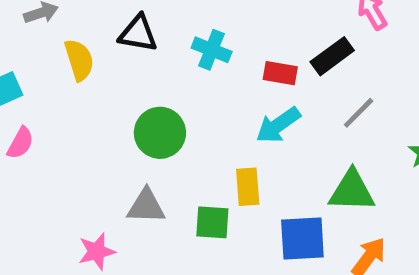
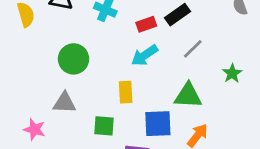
red rectangle: (280, 73) -> (146, 24), turned -30
green square: (212, 222) -> (104, 126), moved
pink star: (97, 251) -> (34, 129), turned 30

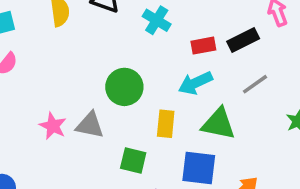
green circle: (74, 59) -> (124, 87), moved
green triangle: (188, 96) -> (218, 124), moved
pink star: (34, 129) -> (53, 126), moved

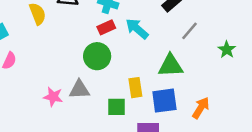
red rectangle: (203, 46) -> (106, 27), moved
cyan arrow: (195, 83) -> (137, 29), moved, turned 80
yellow rectangle: (166, 124) -> (135, 88), moved

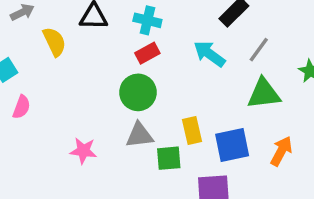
cyan arrow: (137, 29) -> (209, 54), moved
green triangle: (171, 66) -> (264, 94), moved
gray triangle: (79, 90) -> (139, 135), moved

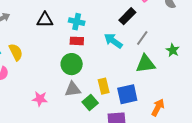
yellow semicircle: (54, 42) -> (16, 52), moved
red rectangle: (147, 53) -> (77, 41), turned 32
orange arrow: (281, 151) -> (158, 107), moved
green square: (169, 158) -> (90, 103), turned -35

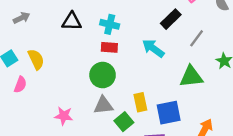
gray line: (142, 38) -> (197, 38), moved

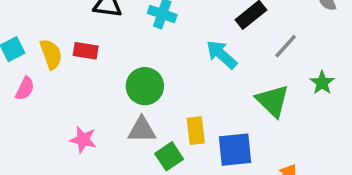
red rectangle: (109, 47) -> (86, 51), moved
green triangle: (191, 77) -> (273, 101), turned 45

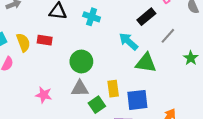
green triangle: (273, 101) -> (146, 63), moved, turned -35

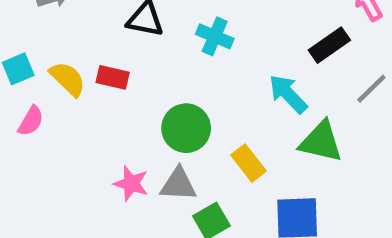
yellow semicircle: (23, 42) -> (68, 79), turned -30
yellow rectangle: (113, 89) -> (249, 163), moved, turned -35
pink star: (44, 95) -> (131, 184), moved

